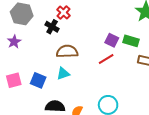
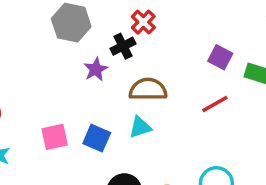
black cross: (52, 27) -> (123, 46), turned 32
purple square: (112, 40) -> (220, 57), moved
purple star: (14, 42) -> (96, 69), moved

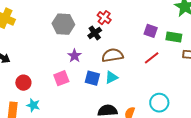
purple star: (96, 69) -> (74, 56), moved
pink square: (55, 137) -> (61, 78), moved
blue square: (97, 138) -> (92, 78), moved

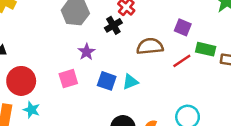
green rectangle: (174, 37) -> (206, 49), moved
brown semicircle: (113, 55) -> (150, 46), moved
red circle: (23, 83) -> (21, 81), size x1.5

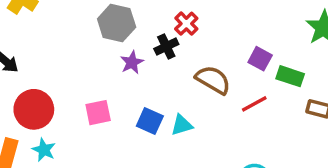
brown semicircle: (150, 46) -> (213, 80), turned 30
green rectangle: (206, 49) -> (290, 76), moved
purple star: (87, 52) -> (132, 62), moved

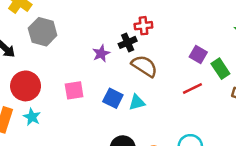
gray hexagon: (117, 23) -> (43, 32), moved
red cross: (186, 24) -> (143, 26), turned 36
green rectangle: (290, 76) -> (220, 69), turned 36
brown semicircle: (213, 80) -> (144, 66), moved

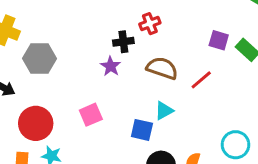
black cross: (128, 42) -> (123, 42), moved, turned 30
red line: (192, 89) -> (201, 80), moved
blue square: (113, 98) -> (142, 130), moved

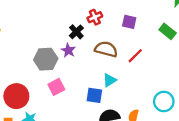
purple square: (219, 40) -> (129, 22), moved
black cross: (123, 42) -> (76, 32), turned -32
gray hexagon: (40, 58) -> (46, 59), moved

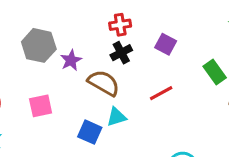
black cross: (76, 32) -> (121, 53), moved
brown semicircle: (106, 49) -> (104, 83), moved
gray hexagon: (46, 59) -> (39, 45), moved

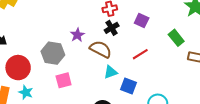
gray hexagon: (39, 45) -> (53, 53), moved
pink square: (41, 106) -> (64, 80), moved
blue square: (90, 132) -> (128, 86), moved

